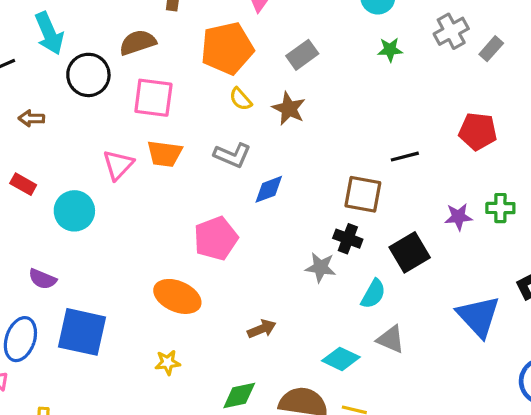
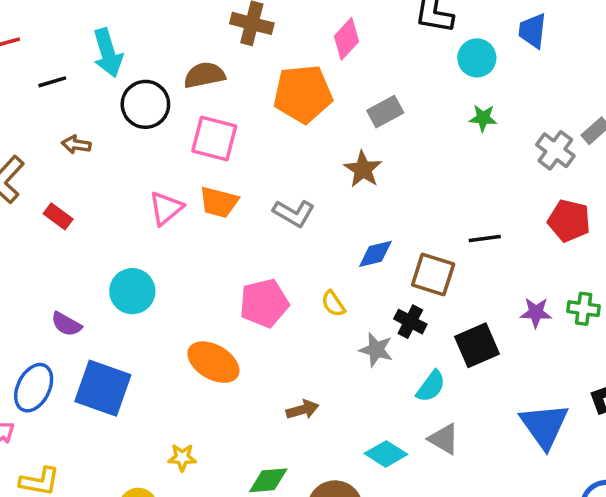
gray cross: (451, 31) -> (555, 150), moved, turned -32
yellow semicircle: (241, 99) -> (333, 304), moved
blue diamond: (269, 189) -> (375, 254), moved
cyan circle: (74, 211) -> (132, 291), moved
yellow star: (168, 362) -> (182, 457), moved

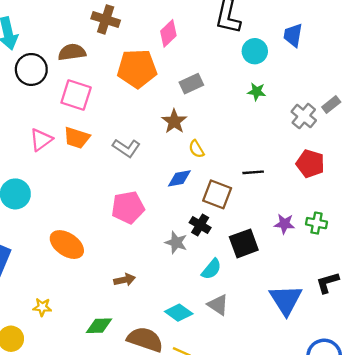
pink pentagon: (264, 303) -> (128, 207), moved
yellow semicircle: (333, 304) -> (196, 149), moved

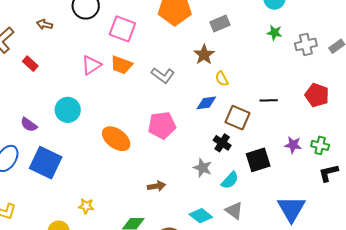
gray cross: (304, 116) -> (306, 44), moved, turned 35
gray star: (176, 242) -> (203, 168), moved
orange ellipse: (67, 245) -> (116, 139), moved
black L-shape: (328, 283) -> (329, 173), moved

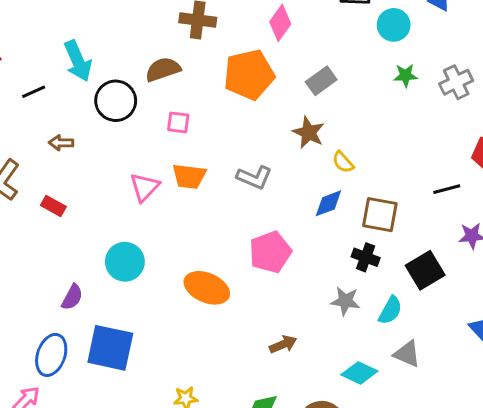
pink square: (122, 29) -> (178, 122), size x0.6
black line: (269, 100) -> (447, 189), moved
purple semicircle: (29, 125) -> (72, 297), turned -84

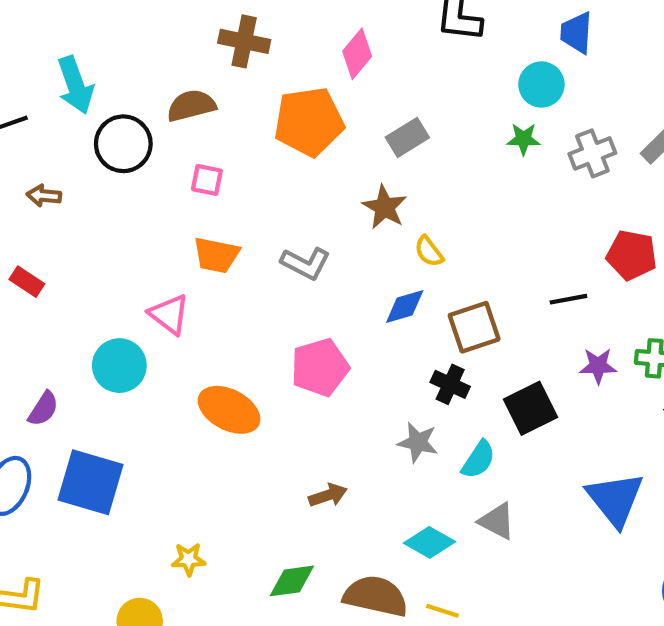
cyan circle: (394, 25) -> (541, 85), moved
pink triangle: (145, 187) -> (169, 314), moved, turned -40
brown square: (380, 215) -> (474, 327), turned -33

